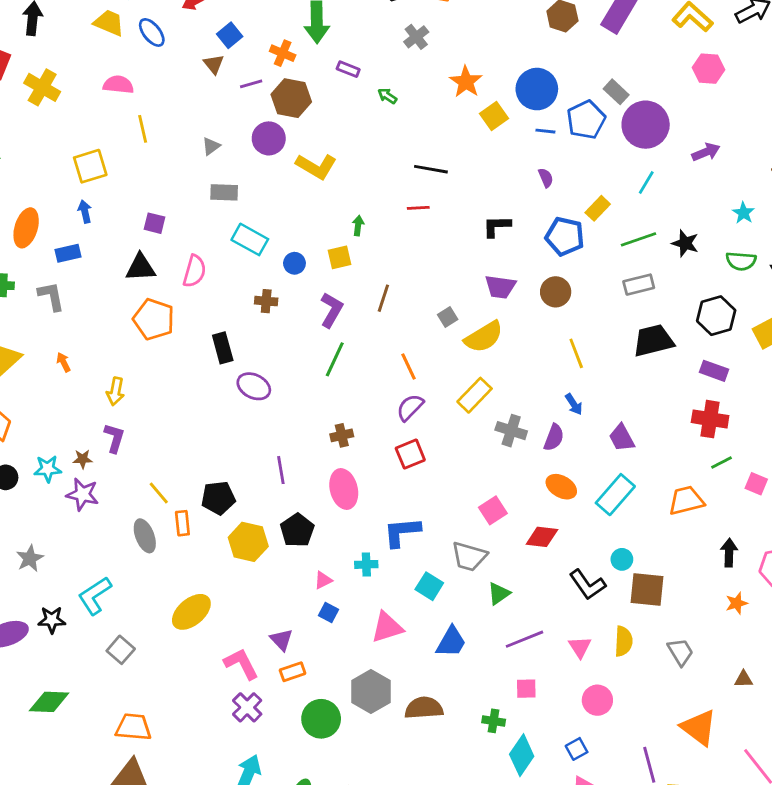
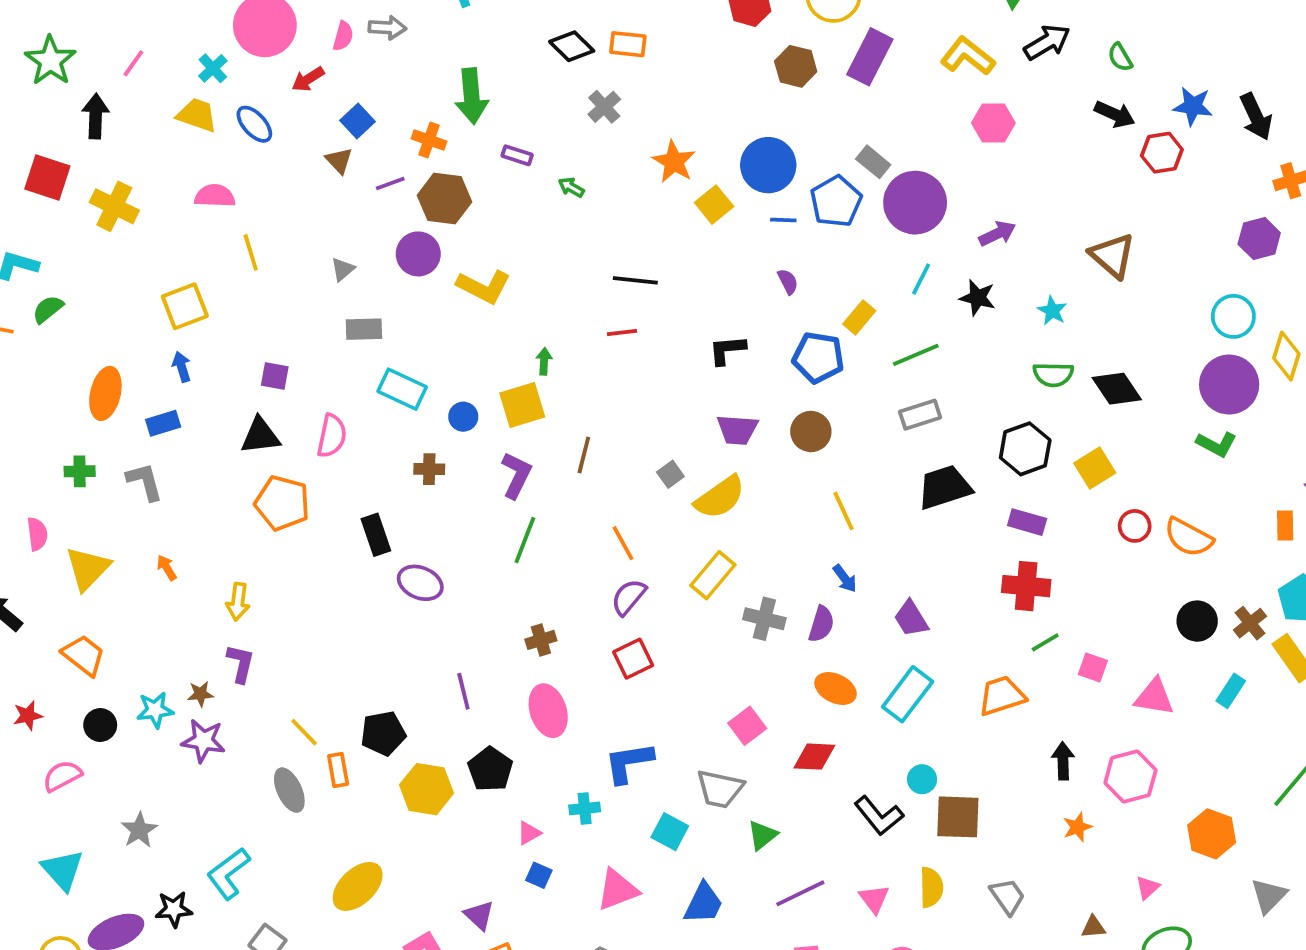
black star: (685, 243) -> (978, 298), moved
yellow square: (339, 257) -> (522, 405), size x1.4

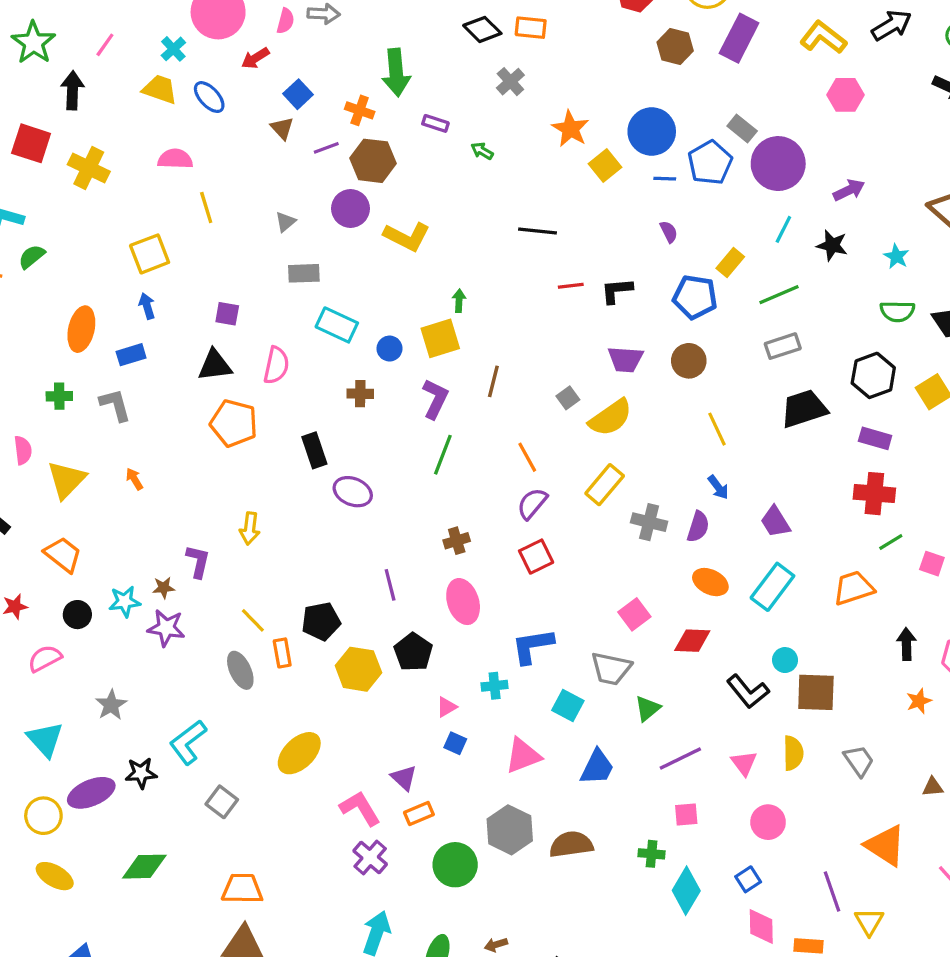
red line: (622, 333) -> (571, 286), moved
yellow arrow: (238, 602) -> (250, 528), moved

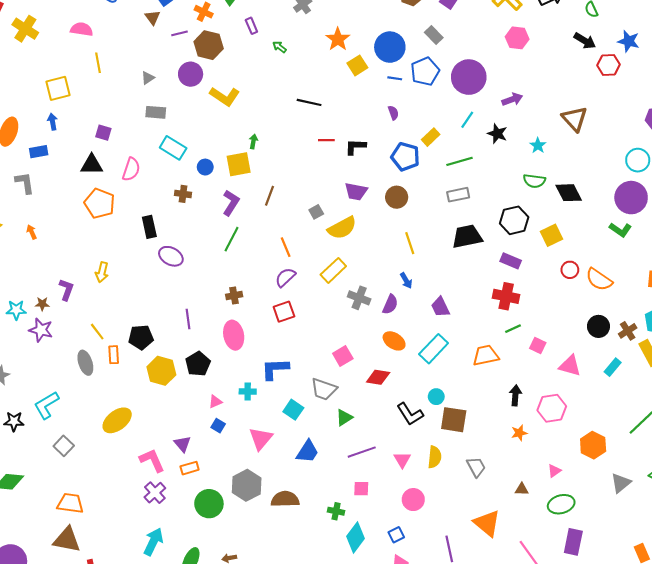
purple rectangle: (435, 123) -> (251, 26), turned 42
gray rectangle: (742, 128) -> (434, 35), moved
pink triangle: (523, 756) -> (261, 439), turned -35

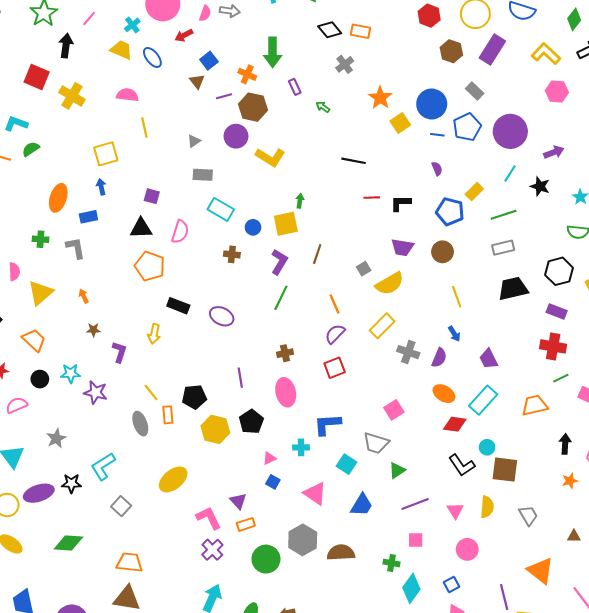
black rectangle: (149, 227) -> (178, 306), moved, turned -55
brown star: (42, 304) -> (93, 330), moved
red diamond: (378, 377) -> (455, 424), moved
pink triangle: (261, 439) -> (315, 493), turned -35

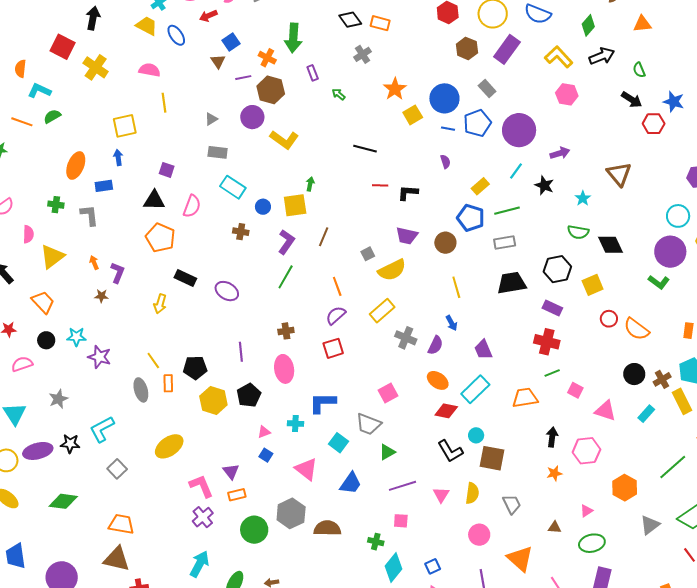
blue pentagon: (450, 212) -> (471, 218), moved
purple L-shape: (120, 352) -> (118, 273), moved
pink circle: (467, 549) -> (479, 535), moved

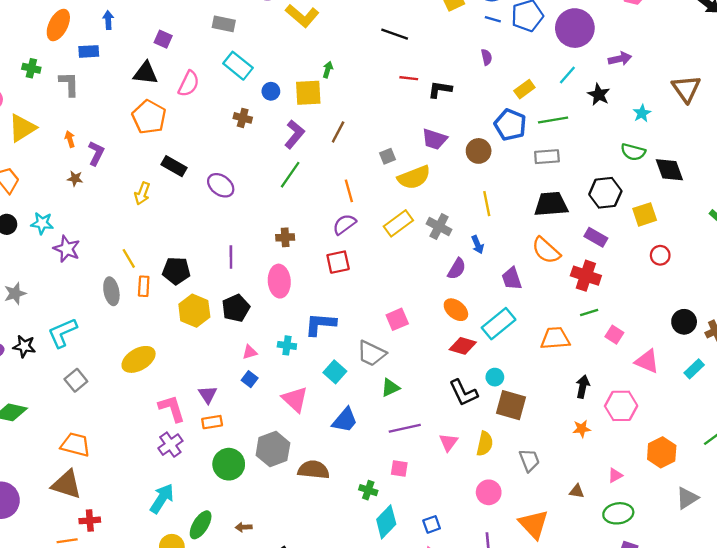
orange semicircle: (636, 329) -> (546, 250), moved
gray cross: (406, 338) -> (439, 227), moved

